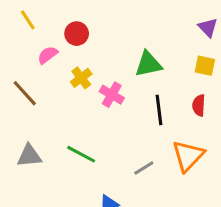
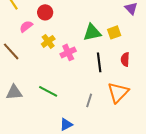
yellow square: (205, 66) -> (114, 32), moved, turned -32
pink cross: (112, 95) -> (68, 52), turned 35
gray line: (144, 168) -> (89, 100), turned -40

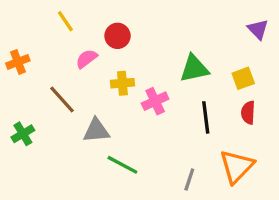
yellow square: (114, 32) -> (243, 78), moved
yellow cross: (48, 41) -> (122, 83), turned 32
gray triangle: (14, 92) -> (96, 131), moved

